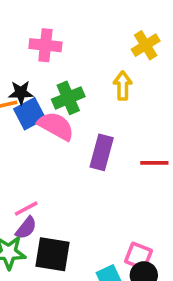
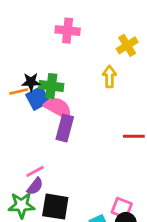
pink cross: (45, 45) -> (68, 31), moved
green cross: (68, 98) -> (51, 86), moved, turned 30
purple rectangle: (102, 152) -> (65, 128), moved

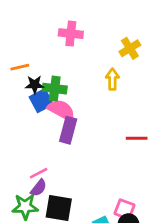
orange line: (19, 91) -> (20, 67), moved

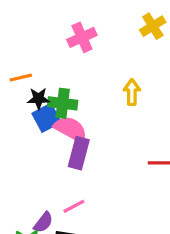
pink cross: (71, 34) -> (82, 37), turned -30
yellow cross: (130, 48) -> (153, 26), moved
pink line: (39, 173) -> (74, 206), moved

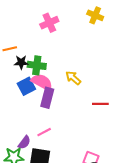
yellow cross: (153, 26) -> (95, 15), turned -35
yellow arrow: (132, 92) -> (73, 78), moved, turned -49
blue square: (47, 118) -> (26, 86), moved

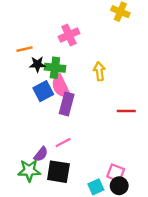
pink cross: (49, 23) -> (69, 35), moved
yellow arrow: (73, 78) -> (99, 71), moved, turned 42
pink semicircle: (42, 82) -> (61, 86), turned -145

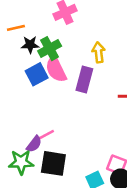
green cross: (55, 68) -> (50, 49), turned -36
purple rectangle: (67, 104) -> (84, 80), moved
pink line: (63, 143) -> (46, 135), moved

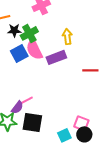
purple rectangle: (84, 80) -> (56, 57), turned 54

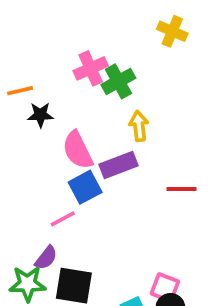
green cross: (29, 33) -> (118, 81), moved
blue square: (19, 53) -> (85, 187), moved
pink line: (26, 100) -> (63, 219), moved

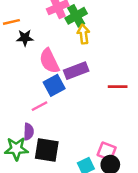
yellow arrow: (139, 126) -> (83, 34), moved
purple semicircle: (46, 258) -> (29, 132), turned -35

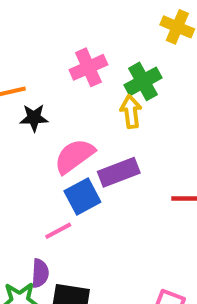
green cross: (76, 16) -> (143, 81), moved
pink semicircle: (49, 61) -> (74, 156), turned 80

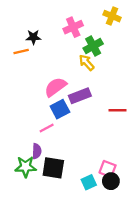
pink cross: (88, 67) -> (73, 27), moved
yellow arrow: (131, 112) -> (87, 63), turned -35
black star: (34, 118) -> (33, 37), moved

